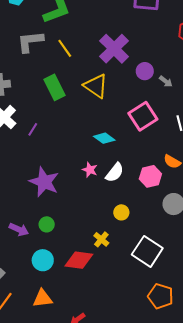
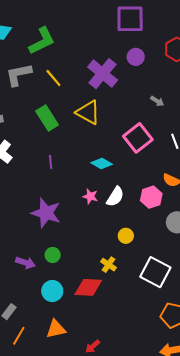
purple circle: (145, 71) -> (136, 57), moved
purple line: (33, 129) -> (51, 162), moved, turned -32

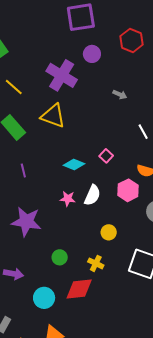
pink square: (138, 138) -> (106, 156), moved, size x0.5
green circle: (53, 255) -> (60, 257), moved

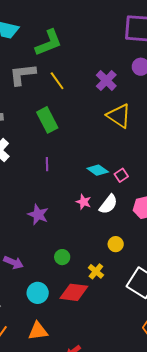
purple cross: (62, 75) -> (106, 80), size x0.7
yellow triangle: (53, 116) -> (119, 116), moved
pink square: (106, 156) -> (121, 175), moved
purple star: (26, 222) -> (38, 215), size x0.7

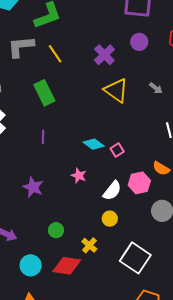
white semicircle: (108, 204) -> (112, 191), moved

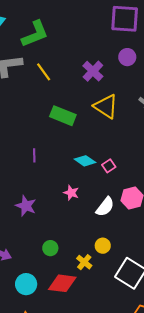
green rectangle: (44, 93) -> (63, 116), moved, turned -40
yellow circle: (110, 219) -> (103, 246), moved

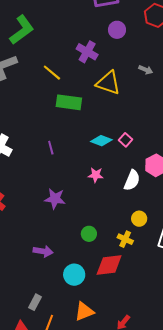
yellow line: (44, 72) -> (52, 73), moved

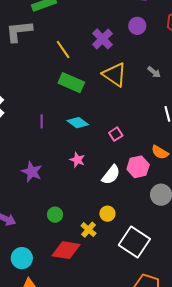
cyan diamond: (101, 141) -> (78, 123), moved
cyan circle: (74, 275) -> (22, 258), moved

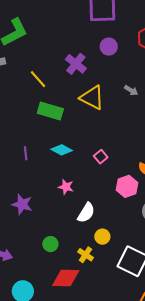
white semicircle: (111, 175) -> (86, 213), moved

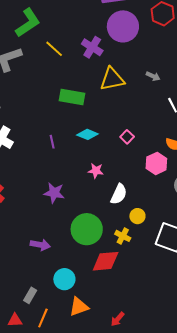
purple circle: (109, 47) -> (123, 26), size x1.8
yellow line: (38, 79) -> (54, 49), moved
gray arrow: (131, 90) -> (153, 76), moved
yellow triangle: (92, 98) -> (112, 79), turned -32
green circle: (50, 244) -> (87, 229), size x2.0

